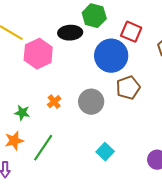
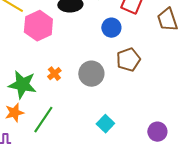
blue circle: (111, 56) -> (111, 28), size x0.6
green star: (22, 113) -> (22, 85), size x1.8

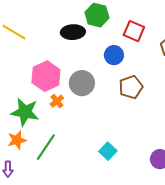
pink hexagon: (38, 26) -> (46, 76), moved
gray circle: (91, 74) -> (82, 83), moved

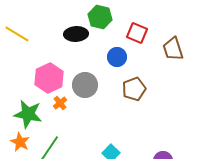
orange star: (17, 140) -> (20, 142), turned -30

